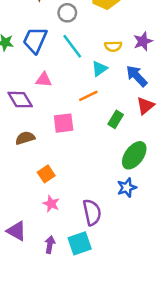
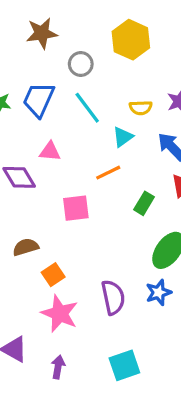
brown semicircle: (25, 138) -> (26, 247), moved
pink star: (51, 204) -> (60, 314), size x1.6
purple semicircle: (92, 212) -> (113, 297), moved
cyan square: (80, 243) -> (124, 365), moved

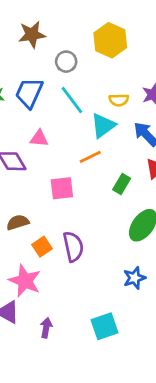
cyan triangle: (123, 137) -> (103, 126), size x1.4
blue star: (158, 292) -> (134, 278), moved
purple semicircle: (113, 297) -> (73, 247), moved
pink star: (60, 314) -> (25, 281), moved

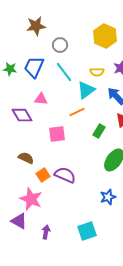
yellow hexagon: (110, 40) -> (105, 36), moved
brown semicircle: (18, 222) -> (26, 158), turned 42
purple semicircle: (73, 247) -> (65, 175), turned -55

